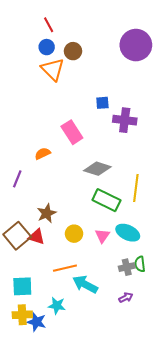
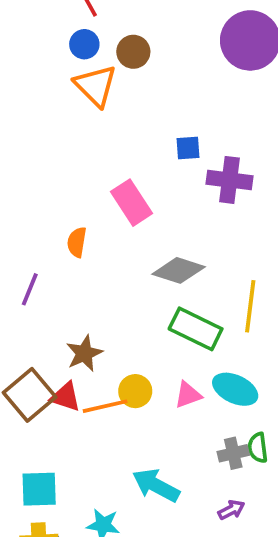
orange semicircle: (43, 154) -> (77, 242), turned -56
pink triangle: (102, 236) -> (188, 395), turned 35
orange line: (65, 268) -> (105, 406), moved

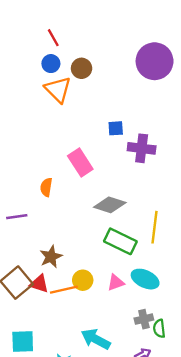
purple line: (30, 289) -> (17, 217), turned 60
green semicircle: (258, 448) -> (159, 328), moved

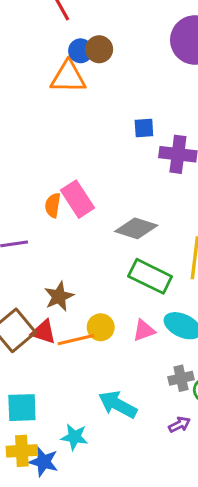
blue circle: (51, 64) -> (81, 51), moved
orange triangle: (58, 89) -> (68, 77), turned -44
pink rectangle: (80, 162) -> (77, 199), moved

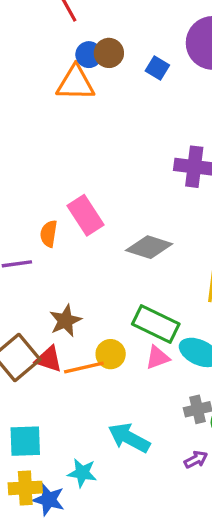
blue square: (144, 128) -> (157, 68), moved, turned 35
orange semicircle: (53, 205) -> (49, 234), moved
green rectangle: (150, 276) -> (156, 324), moved

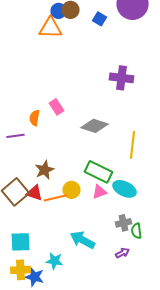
pink rectangle: (85, 215) -> (56, 107), size x0.7

